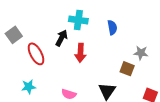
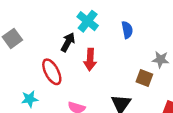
cyan cross: (78, 20) -> (88, 21), turned 30
red ellipse: (36, 54) -> (52, 72), moved

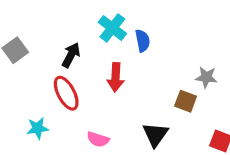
blue semicircle: (127, 30) -> (143, 41), moved
black arrow: (68, 42) -> (71, 55), moved

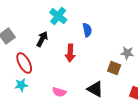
cyan cross: (112, 28) -> (58, 16), moved
red ellipse: (66, 93) -> (24, 63), moved
black triangle: (155, 135) -> (95, 89), turned -36

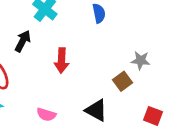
blue semicircle: (87, 30) -> (99, 13), moved
brown square: (114, 68) -> (123, 81), turned 32

